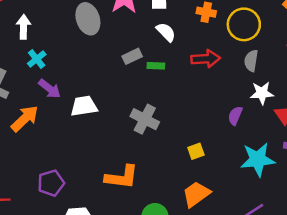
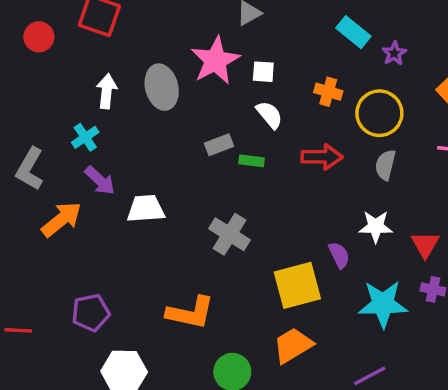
white arrow: (23, 27) -> (107, 91), moved
white star: (262, 93) -> (376, 227), moved
purple semicircle: (235, 116) -> (339, 255), moved, turned 126
yellow square: (196, 151) -> (297, 285), size x2.0

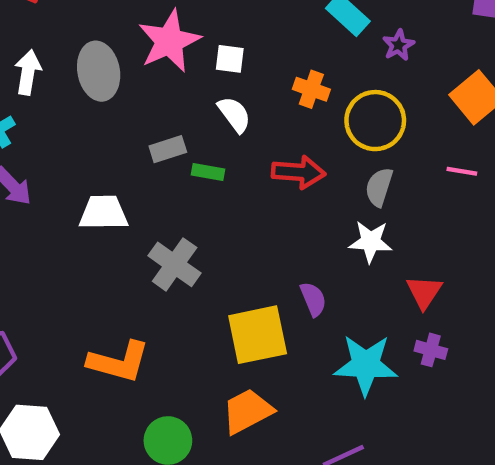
white trapezoid: (146, 209) -> (103, 213), moved
white star: (376, 227) -> (371, 242), moved

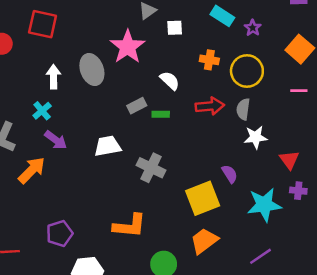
white square: (230, 59) -> (175, 28), moved
gray semicircle: (379, 187) -> (243, 109), moved

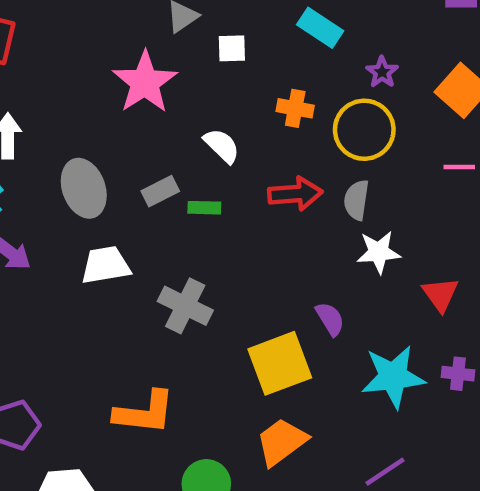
purple star: (253, 28) -> (382, 72), moved
gray ellipse: (92, 70) -> (84, 188), moved
purple cross: (298, 191) -> (458, 374), moved

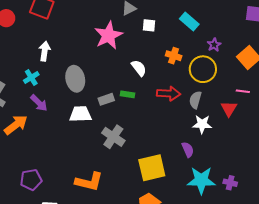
gray rectangle: (160, 191) -> (106, 99), moved
red triangle: (440, 294) -> (229, 109), moved
purple semicircle: (330, 319) -> (188, 150), moved

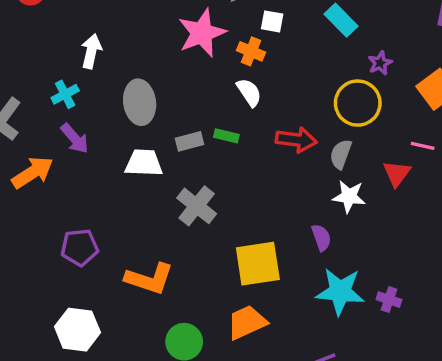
orange cross: (174, 56) -> (251, 51), moved
purple pentagon: (31, 180) -> (80, 247), moved

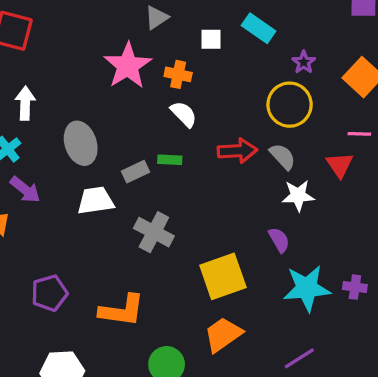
white square: (272, 21) -> (211, 39), moved
gray semicircle: (341, 154) -> (283, 157), turned 128

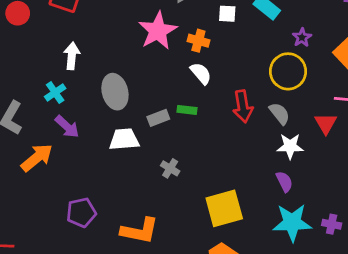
red arrow: (237, 151) -> (243, 106), turned 80
gray cross: (154, 232) -> (170, 168), size x0.6
purple semicircle: (279, 240) -> (284, 182), moved

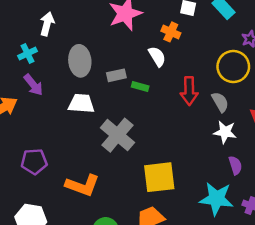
orange cross: (198, 41) -> (171, 32), moved
gray rectangle: (158, 118) -> (116, 75), moved
gray cross: (170, 168) -> (118, 135), size x2.0
purple semicircle: (284, 182) -> (235, 165), moved

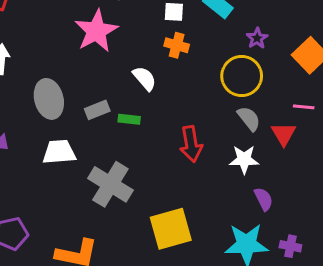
orange cross: (171, 32) -> (177, 45), moved
red arrow: (189, 91) -> (191, 144), moved
gray semicircle: (220, 102) -> (249, 119), moved

